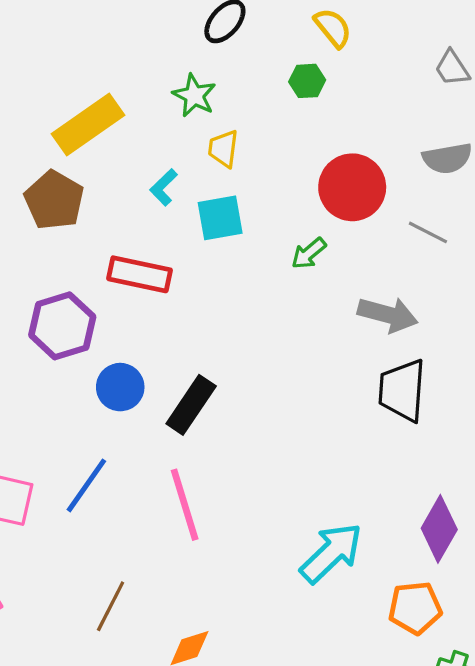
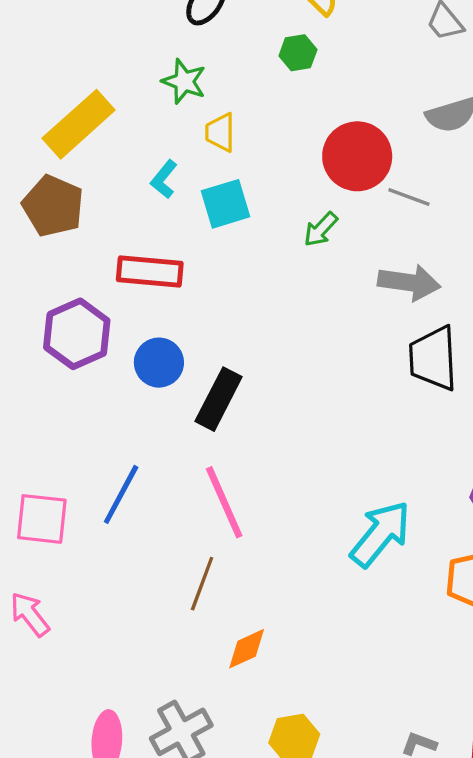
gray line: (428, 232) -> (409, 197), moved
blue circle: (120, 387) -> (159, 363), moved
brown line: (111, 606) -> (202, 584), moved

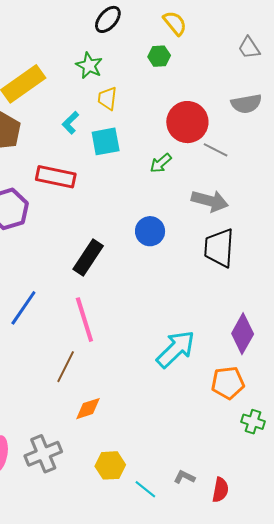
blue circle: (159, 363) -> (150, 231), moved

